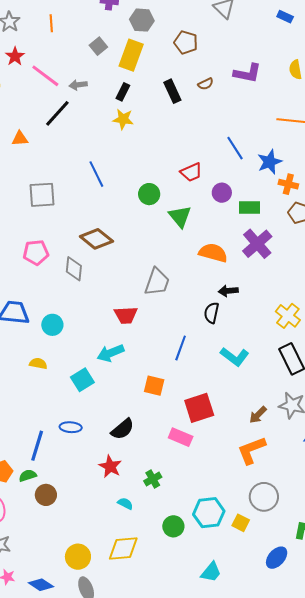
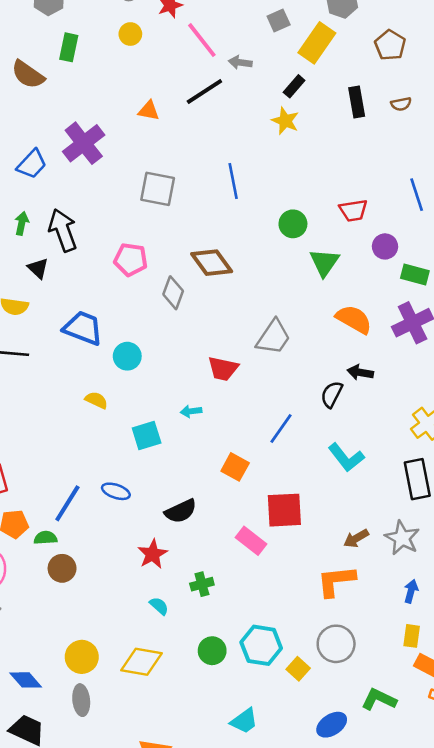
cyan arrow: (111, 353) -> (191, 411), size x0.6

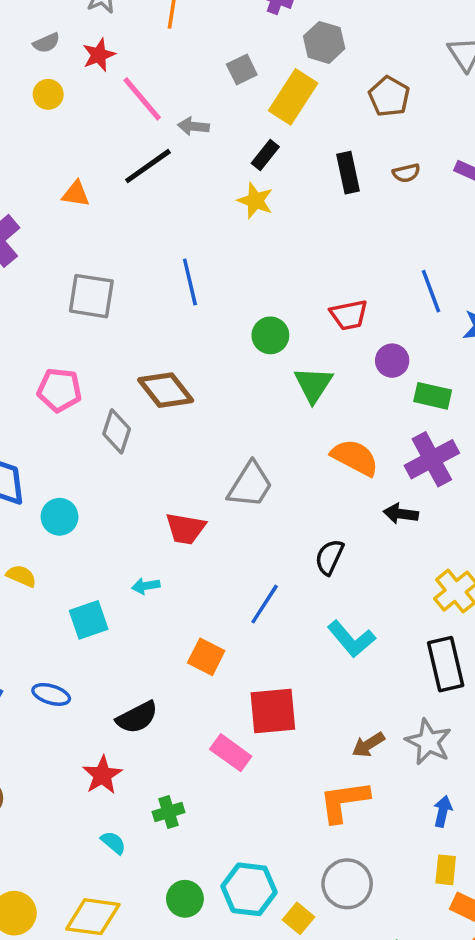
black arrow: (360, 372) -> (401, 514), moved

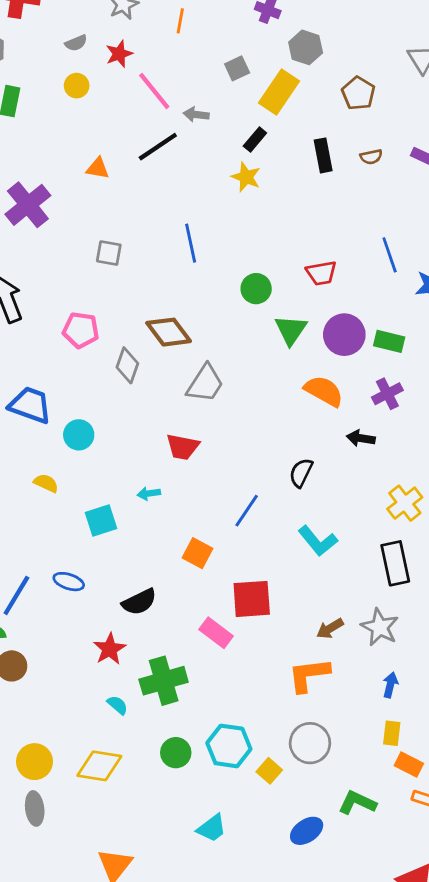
gray square: (91, 296) -> (109, 253), size x0.7
purple circle: (392, 361) -> (344, 335), moved, size x1.5
purple cross: (432, 459) -> (387, 394), size x0.7
gray trapezoid: (250, 485) -> (205, 383), moved
green cross: (168, 812) -> (164, 681), size x1.8

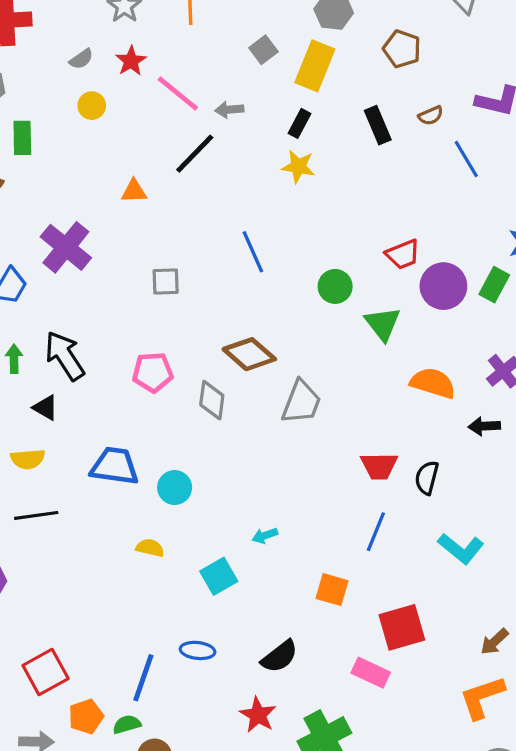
blue line: (390, 255) -> (466, 159), moved
purple circle: (344, 335) -> (443, 286), moved
green rectangle: (389, 341) -> (494, 285), moved, turned -64
red trapezoid: (183, 447) -> (379, 466), moved

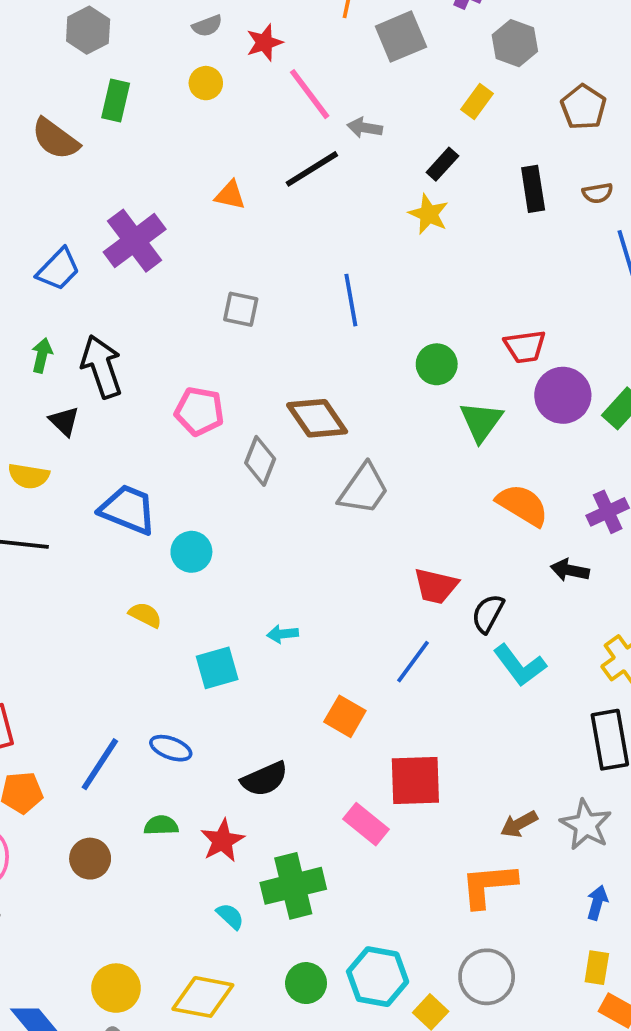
gray square: (263, 50) -> (401, 37), moved, size x1.5
yellow rectangle: (315, 66) -> (477, 102), size x0.6
cyan L-shape: (461, 548) -> (520, 665), moved
green semicircle: (127, 724) -> (161, 825), moved

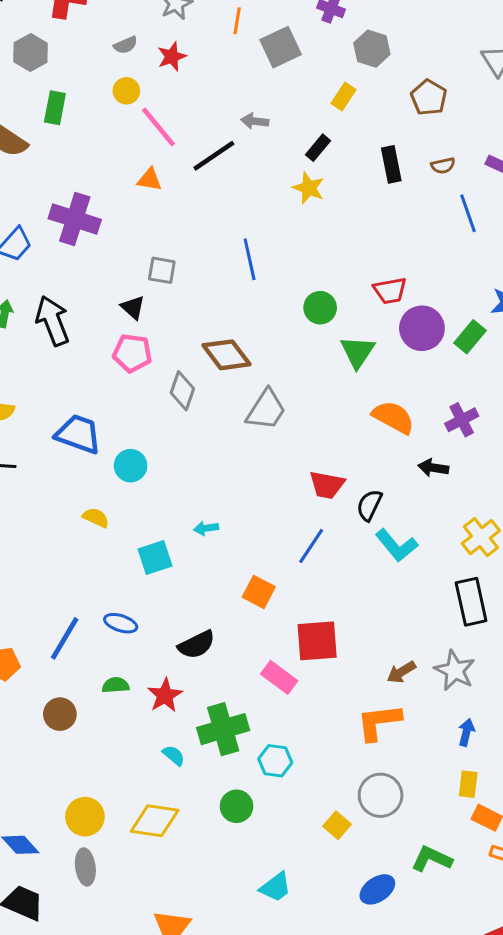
pink line: (310, 94) -> (158, 127), moved
purple cross: (135, 241) -> (75, 219), turned -33
black triangle: (64, 421) -> (133, 308), moved
cyan hexagon: (378, 977) -> (275, 761), moved, size x0.7

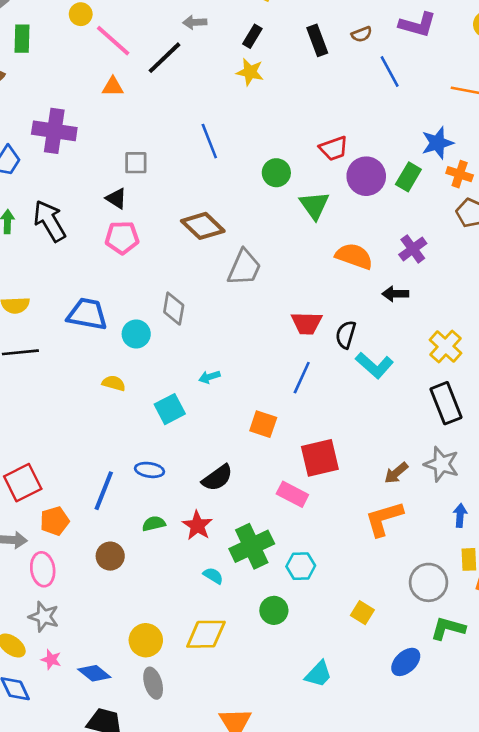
gray diamond: (182, 391) -> (174, 309), moved
gray circle: (381, 795) -> (428, 582), moved

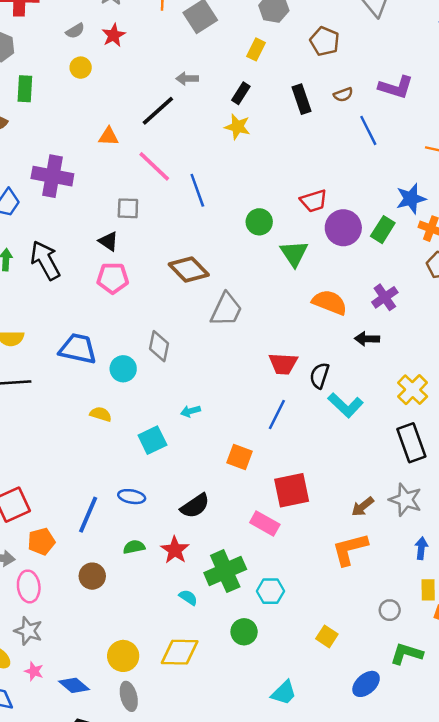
pink line: (113, 41) -> (154, 166), moved
gray circle: (428, 582) -> (390, 610), size x0.6

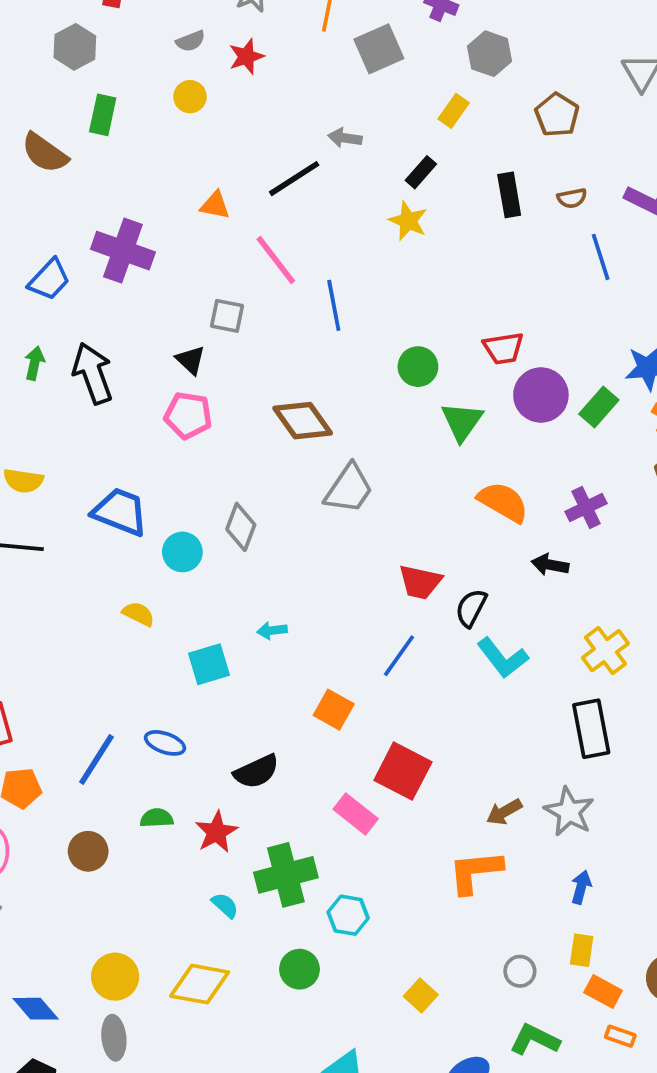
red square: (292, 490) -> (403, 771), turned 30

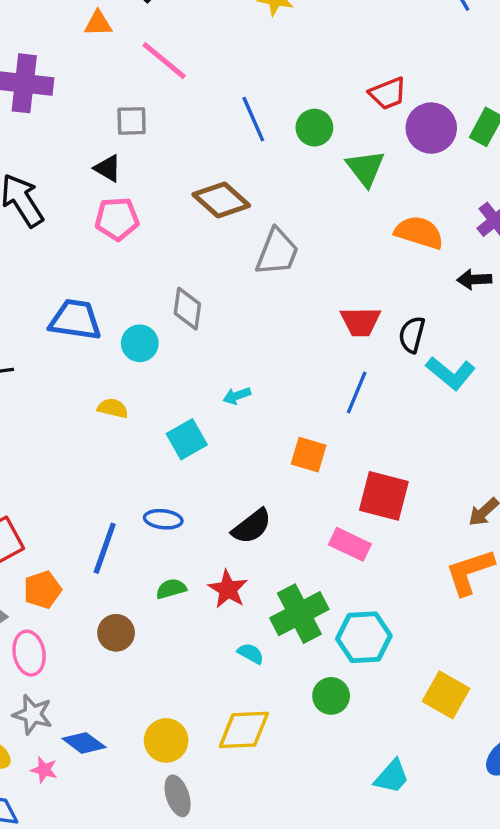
blue line: (334, 305) -> (253, 119), moved
cyan hexagon: (348, 915) -> (364, 637), size x1.4
yellow square: (421, 996) -> (446, 695), size x1.5
blue diamond: (36, 1009) -> (84, 743), moved

